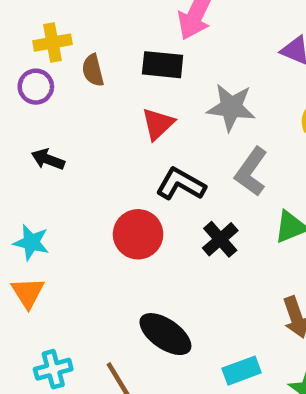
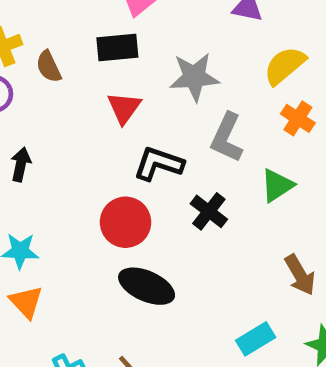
black arrow: (48, 159) -> (21, 164), turned 92
black ellipse: (165, 334) -> (147, 286), moved

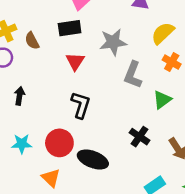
black L-shape: (159, 164) -> (81, 105), moved, turned 92
black cross: (209, 211) -> (139, 137), moved
red circle: (125, 222) -> (59, 143), moved
orange triangle: (26, 302) -> (51, 178), moved

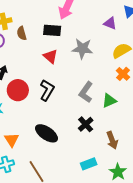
red triangle: (75, 61) -> (50, 56), turned -35
gray L-shape: (133, 75) -> (86, 92), moved
red circle: (59, 143) -> (18, 90), moved

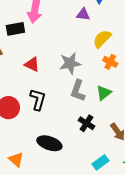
black rectangle: (52, 30) -> (15, 29), moved
gray star: (82, 49) -> (70, 63), moved

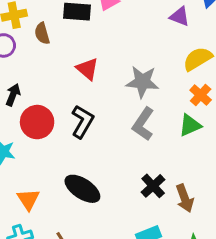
green triangle: (104, 93) -> (190, 125), moved
black cross: (86, 123) -> (153, 186), moved

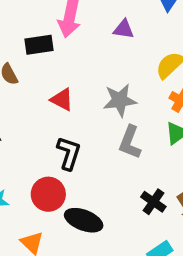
purple triangle: (180, 16) -> (124, 29), moved
red circle: (37, 122) -> (48, 194), moved

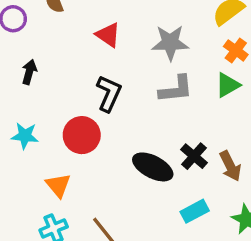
gray L-shape: (130, 142) -> (176, 89), turned -124
black ellipse: (84, 220) -> (153, 167), moved

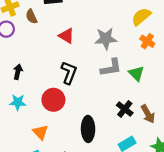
black arrow: (29, 72) -> (18, 72), moved
green triangle: (228, 85) -> (136, 73), moved, turned -42
black ellipse: (153, 167) -> (88, 129), moved, turned 65

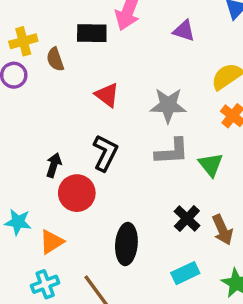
black arrow: (18, 72) -> (54, 165), moved
cyan star: (18, 102) -> (18, 222), moved
orange triangle: (40, 132) -> (51, 242), turned 35

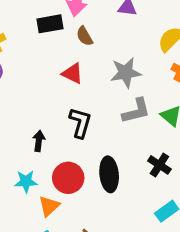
brown semicircle: (55, 59) -> (85, 36), moved
red circle: (77, 193) -> (68, 178), moved
cyan star: (18, 222) -> (26, 181), moved
black ellipse: (126, 244) -> (109, 174), moved

